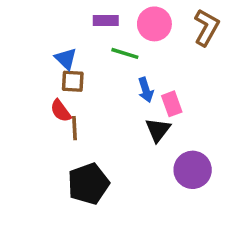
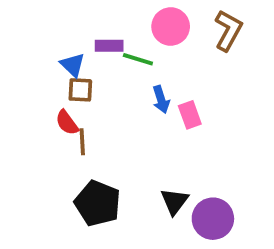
purple rectangle: (106, 20) -> (109, 46), moved
black triangle: (158, 130) -> (174, 201), moved
purple circle: (193, 170) -> (213, 219), moved
black pentagon: (88, 184) -> (98, 203), turned -30

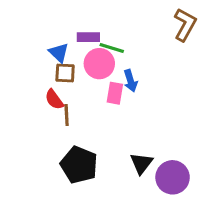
pink circle: (171, 27) -> (99, 64), moved
pink rectangle: (190, 115) -> (115, 93), moved, turned 30

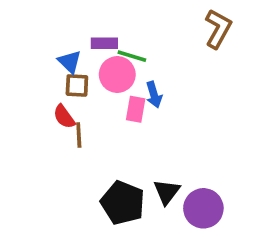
black pentagon: (79, 165) -> (123, 203), moved

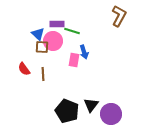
pink circle: (117, 75) -> (53, 41), moved
red semicircle: (64, 117) -> (24, 69), moved

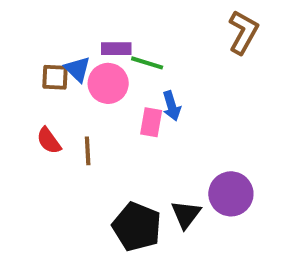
brown square: (42, 47) -> (55, 77), moved
purple circle: (111, 114) -> (231, 194), moved

